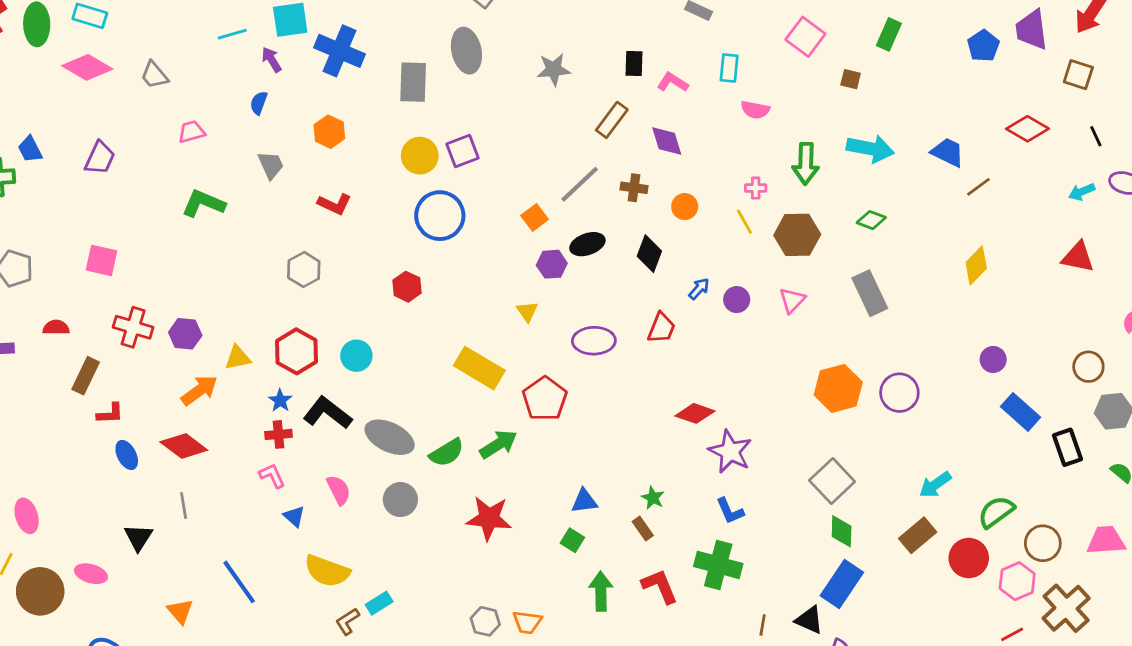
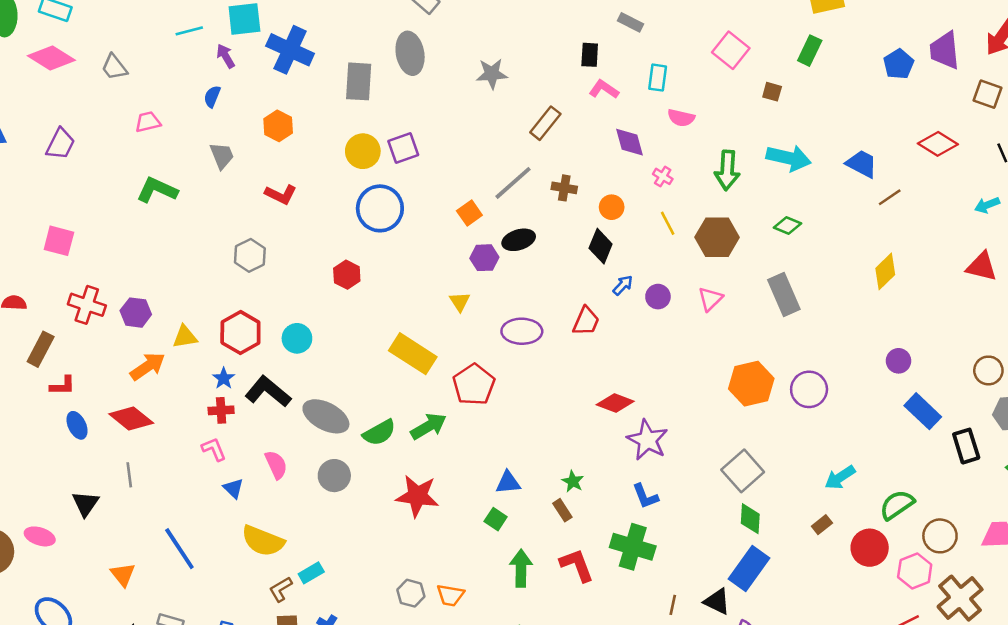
black rectangle: (634, 63) -> (590, 55), moved
purple diamond: (667, 141) -> (630, 142), moved
pink cross: (756, 188) -> (663, 176), moved, turned 30
black diamond: (649, 254) -> (601, 246), moved
brown rectangle: (918, 535) -> (822, 525), size x0.6

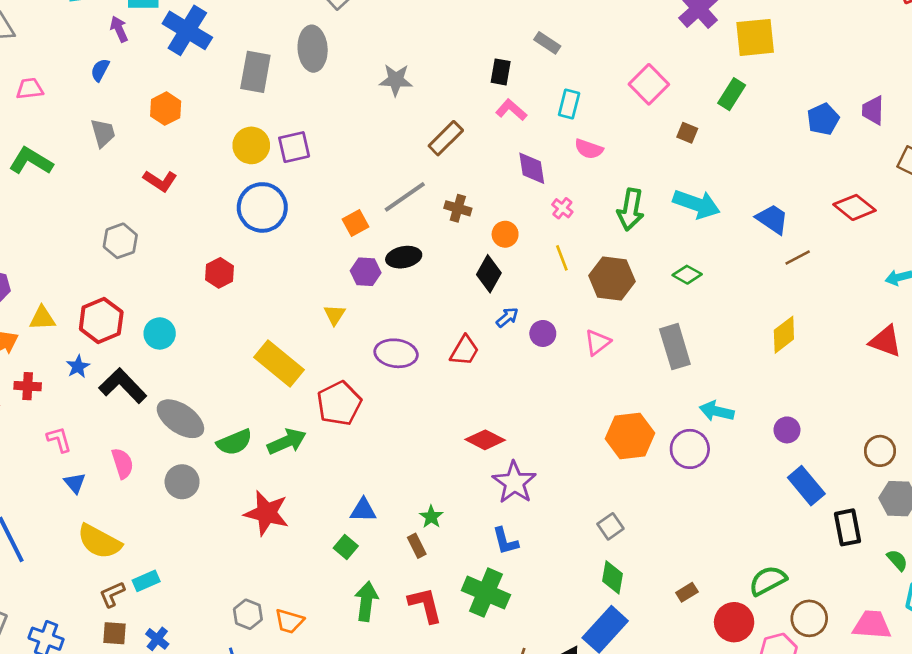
purple trapezoid: (945, 50) -> (873, 110), size x0.7
red cross: (221, 410) -> (28, 386), moved
gray square: (743, 471) -> (610, 526), size x0.6
cyan arrow: (840, 477) -> (717, 411), moved, turned 40

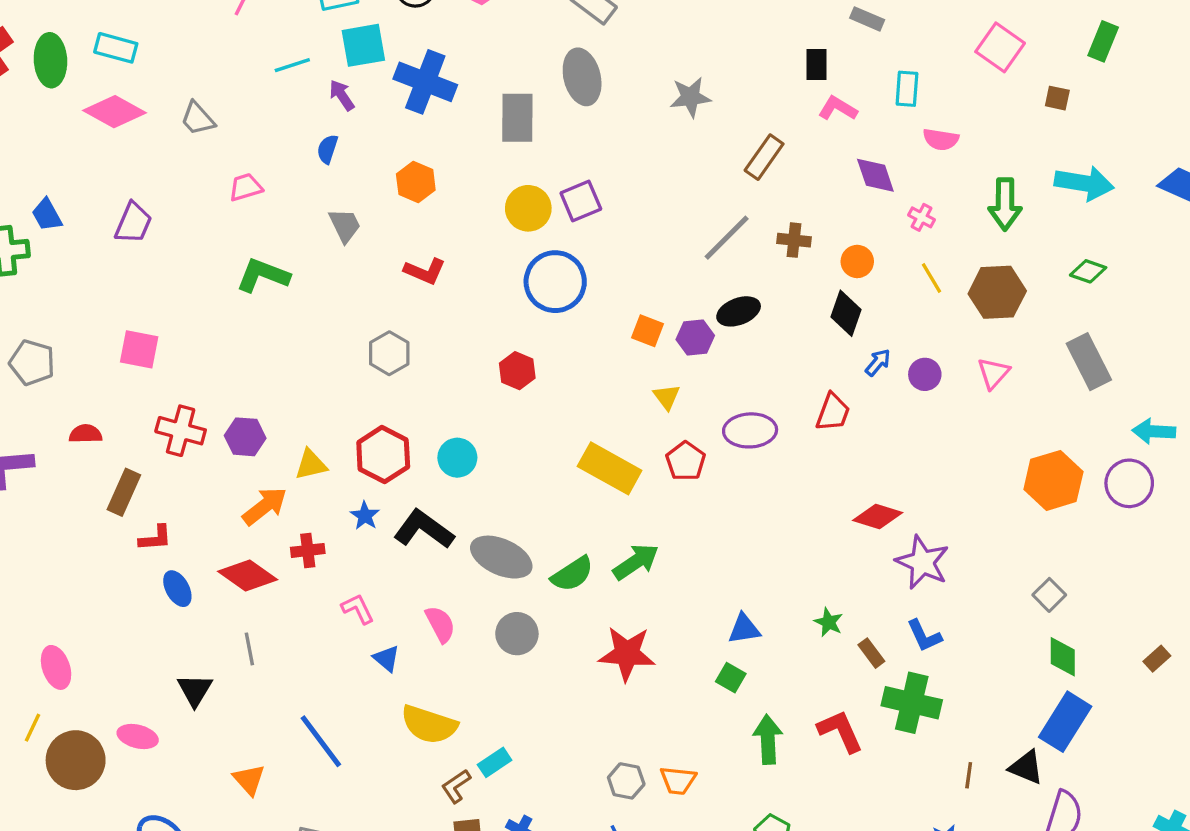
orange square: (355, 223) -> (647, 331), moved, turned -30
red pentagon: (339, 403) -> (686, 461), moved, size x0.7
brown rectangle: (417, 546) -> (871, 653), moved

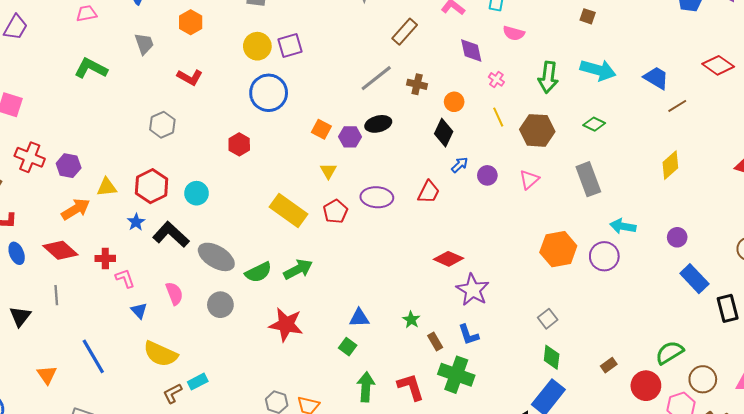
red cross: (308, 550) -> (105, 258), moved

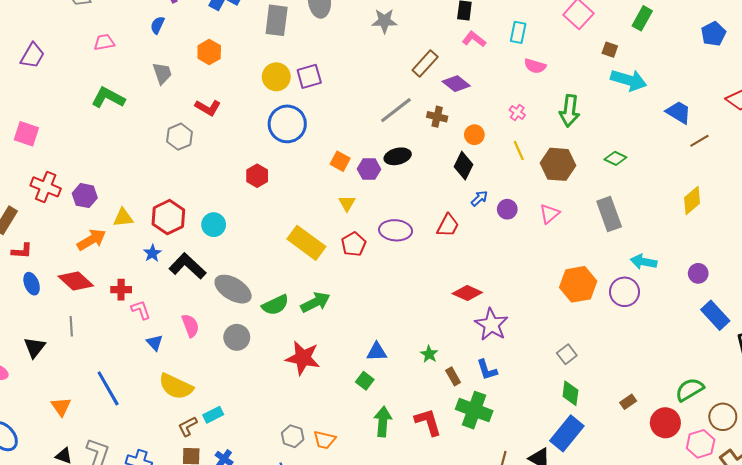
purple diamond: (471, 51) -> (456, 84), moved, turned -40
cyan arrow: (598, 70) -> (629, 80), moved
gray hexagon: (162, 125) -> (180, 137), moved

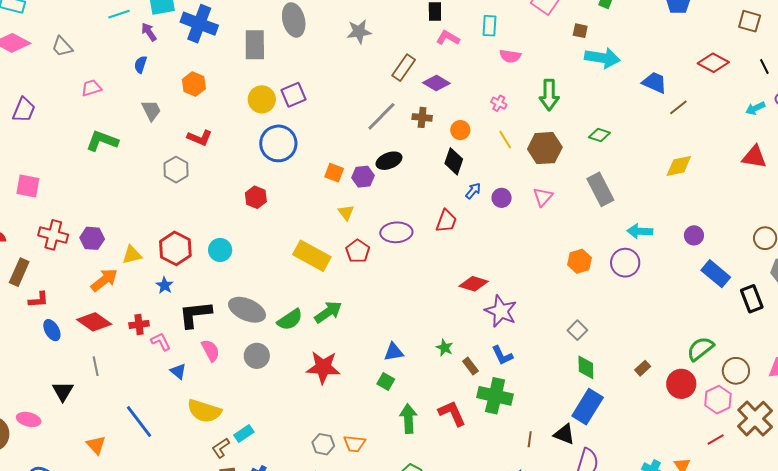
yellow diamond: (692, 200) -> (679, 166), turned 36
black L-shape: (187, 266) -> (195, 314), moved, turned -42
orange hexagon: (578, 284) -> (579, 261), size x0.7

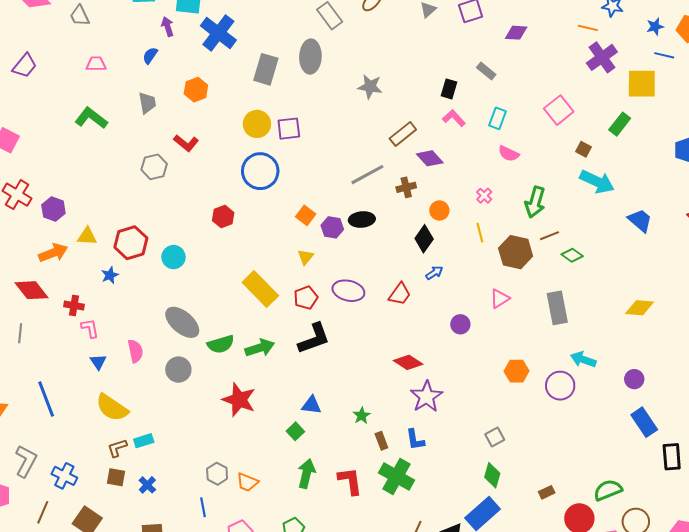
brown line: (678, 107) -> (549, 236), moved
brown cross: (422, 117) -> (406, 187), turned -36
purple circle: (502, 198) -> (460, 324), moved
black L-shape: (195, 314) -> (314, 339), moved, turned 150

